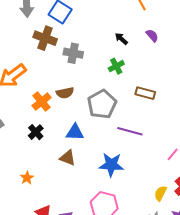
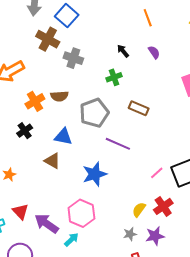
blue star: (111, 165) -> (95, 174), turned -30

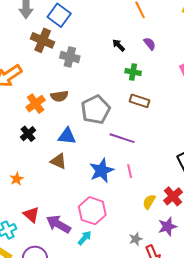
green cross: (114, 77) -> (133, 72), moved, turned 35
pink line: (157, 173) -> (130, 171), moved, turned -56
gray star: (130, 234) -> (136, 239), moved

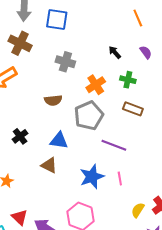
blue square: (59, 15) -> (57, 19), turned -30
brown cross: (43, 40) -> (20, 43), moved
orange cross: (36, 104) -> (96, 85), moved

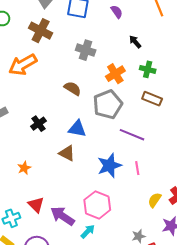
purple semicircle: (146, 52) -> (117, 12), moved
brown semicircle: (53, 100) -> (72, 88), turned -144

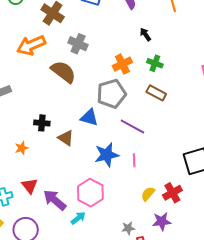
gray cross: (86, 50) -> (78, 44), moved
brown semicircle: (72, 88) -> (63, 72), moved, size x1.5
black cross: (39, 124) -> (42, 123), moved, turned 35
blue triangle: (77, 129) -> (89, 117), moved

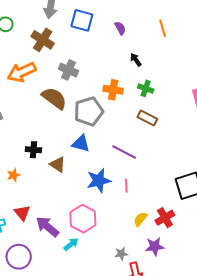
orange cross: (122, 64) -> (113, 90), turned 36
gray pentagon: (111, 94) -> (89, 111), moved

